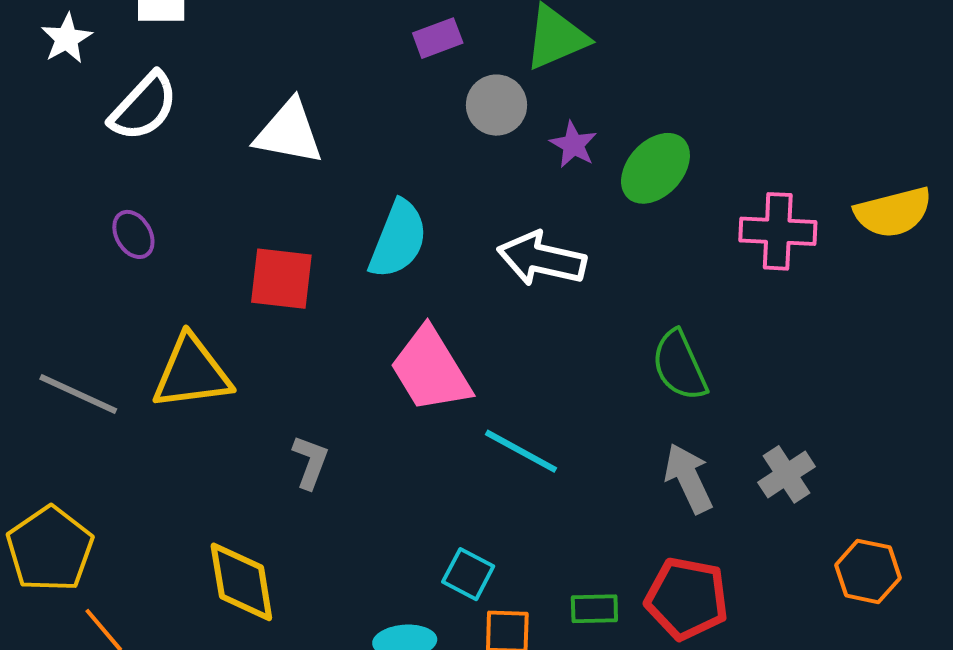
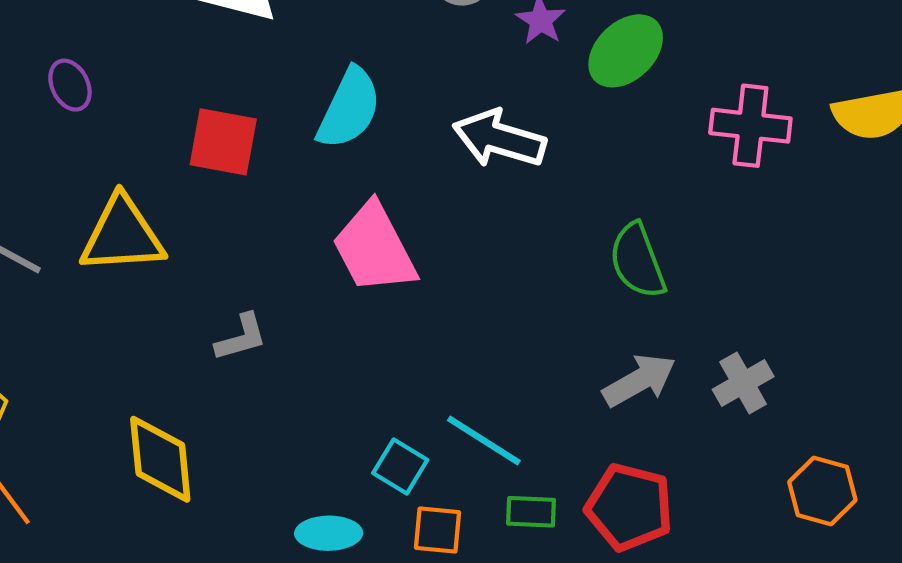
cyan line: (521, 451) -> (484, 441), moved
gray L-shape: (310, 462) -> (241, 337), turned 50
gray arrow: (688, 478) -> (639, 380), turned 82

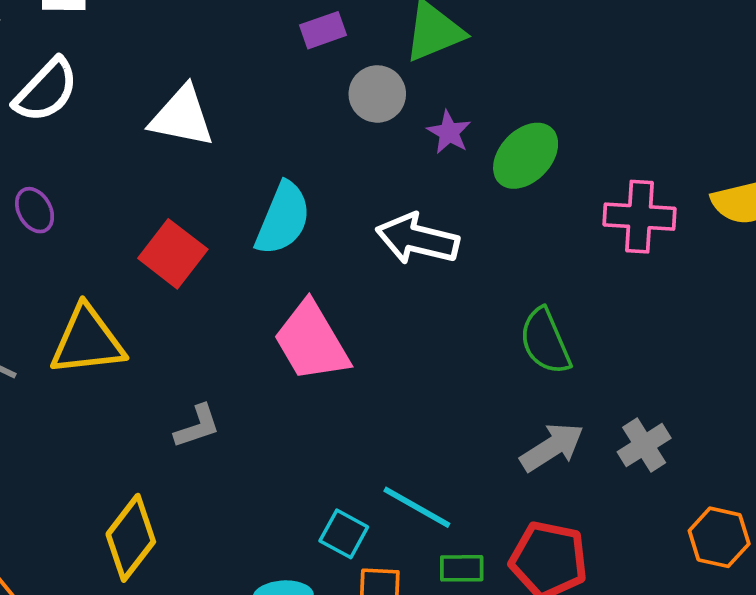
red square: (223, 142) -> (173, 254), turned 30
yellow diamond: (160, 459) -> (131, 538), turned 46

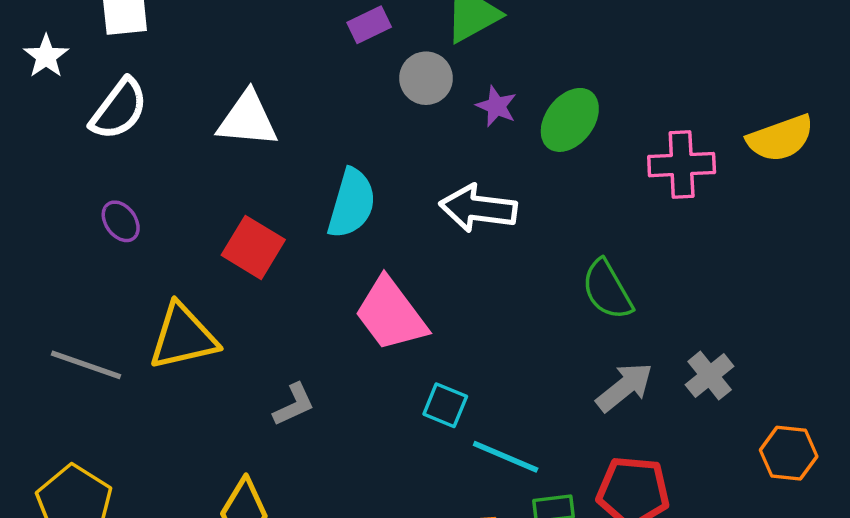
cyan square: (344, 534) -> (445, 405), moved

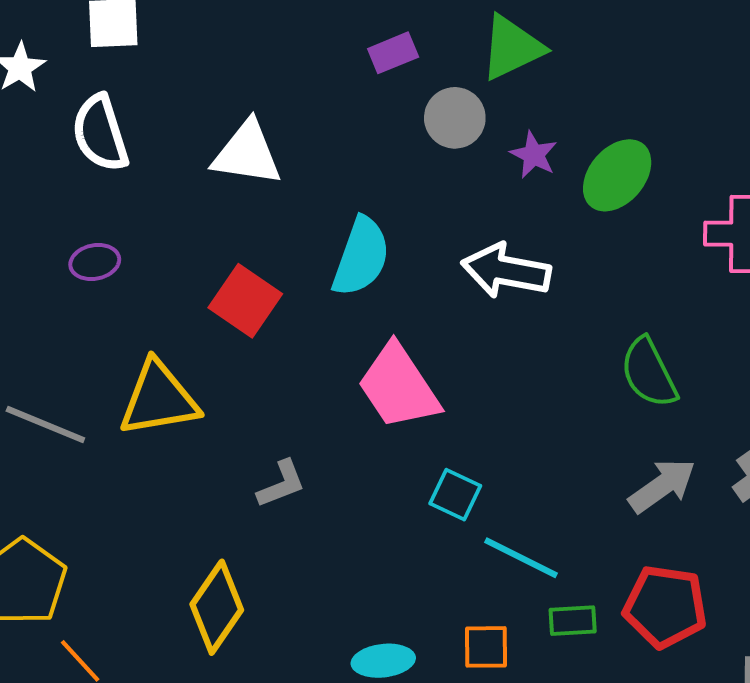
white semicircle: (119, 109) -> (100, 133), turned 122
purple ellipse: (121, 221) -> (95, 262), turned -69

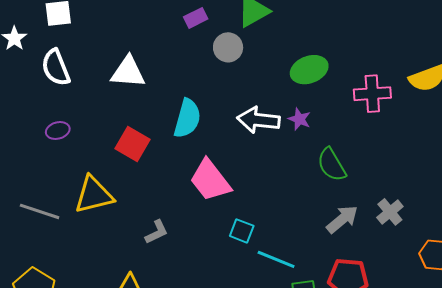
purple star: (534, 155) -> (299, 119), moved
green ellipse: (617, 175) -> (309, 70), turned 33

